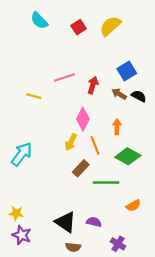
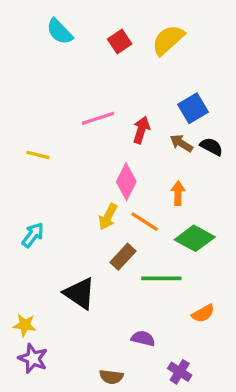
yellow line: (34, 96) -> (38, 155), moved
orange line: (95, 145) -> (145, 222), turned -36
cyan arrow: (22, 154) -> (33, 235), size x0.7
black triangle: (65, 222) -> (80, 293), moved

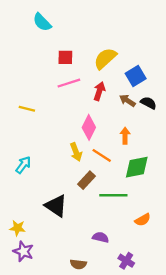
yellow semicircle: (168, 40) -> (105, 58), moved
red square: (120, 42) -> (65, 57), moved, turned 35
yellow arrow: (108, 217) -> (76, 152), turned -48
green diamond: (195, 238) -> (137, 167), turned -40

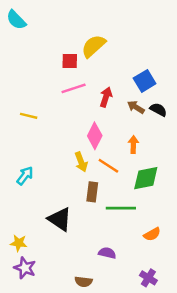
cyan semicircle: (42, 22) -> (16, 20), moved
yellow semicircle: (105, 58) -> (93, 46), moved
brown rectangle: (86, 180) -> (92, 192), turned -36
purple cross: (126, 261) -> (148, 278), moved

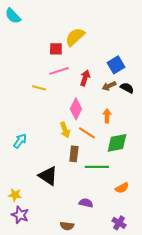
brown arrow: (136, 107) -> (109, 86), turned -56
yellow line: (29, 116) -> (39, 88), moved

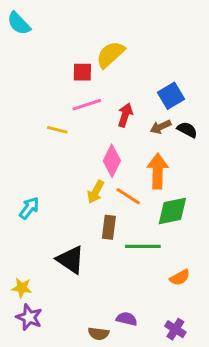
orange arrow: (107, 116) -> (158, 171), size x1.6
yellow arrow: (65, 130) -> (96, 192), turned 49
purple semicircle: (86, 203) -> (127, 319), moved

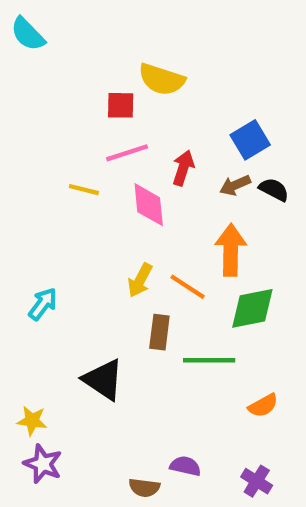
yellow semicircle: (110, 54) -> (162, 79), turned -120
pink diamond: (112, 161) -> (149, 205), moved, turned -32

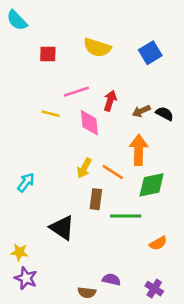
red square: (121, 105) -> (48, 54), moved
blue square: (250, 140) -> (150, 53), moved

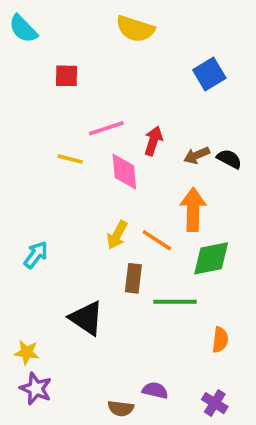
yellow semicircle: (97, 48) -> (135, 29), moved
orange semicircle: (158, 243) -> (220, 340), turned -54

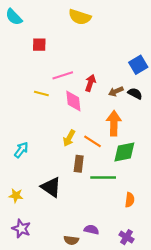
blue square: (209, 74) -> (138, 65), moved
yellow star: (27, 352) -> (16, 196), moved

